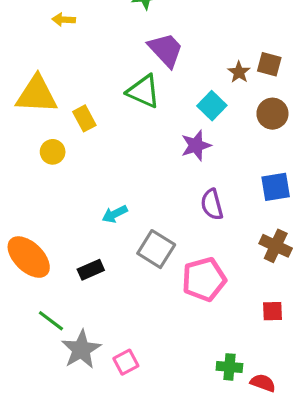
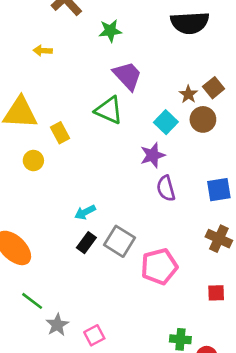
brown square: (269, 64) -> (214, 88), turned 36
brown circle: (272, 114) -> (203, 119), moved
purple semicircle: (212, 204) -> (166, 188), moved
black rectangle: (91, 270) -> (86, 243), moved, turned -30
gray star: (81, 349) -> (57, 325), size x0.7

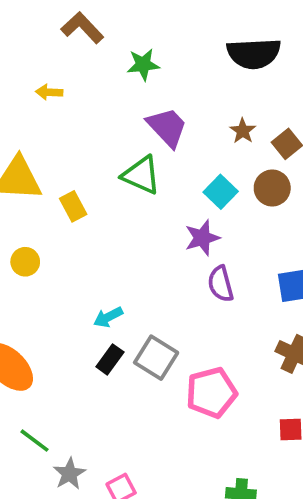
brown star: (188, 94) -> (243, 131), moved
yellow circle: (33, 161) -> (25, 262), moved

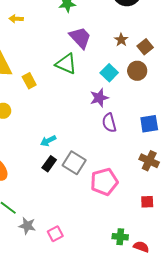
gray star: (69, 474) -> (27, 226), turned -30

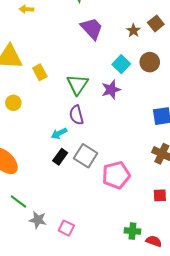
brown square: (145, 47) -> (156, 23), moved
green triangle: (66, 64) -> (77, 85), moved, turned 40
purple semicircle: (109, 123) -> (76, 115), moved
pink square: (55, 234) -> (66, 228), turned -35

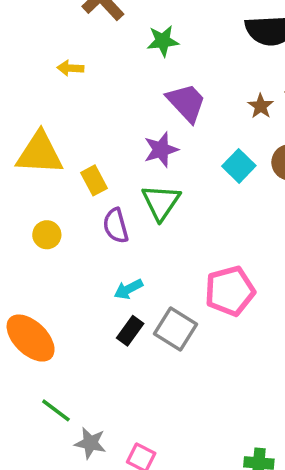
purple star: (111, 90) -> (161, 150), moved
purple semicircle: (76, 115) -> (116, 226), moved
pink pentagon: (116, 175) -> (230, 291), moved

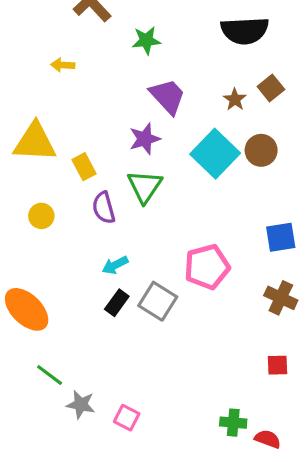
cyan square: (239, 166) -> (215, 154), size x1.6

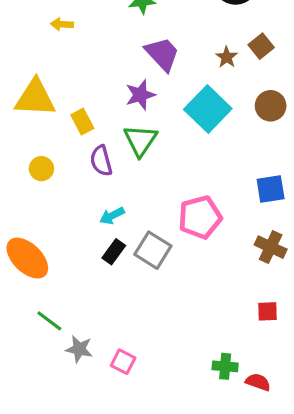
brown circle: (261, 150) -> (271, 106), moved

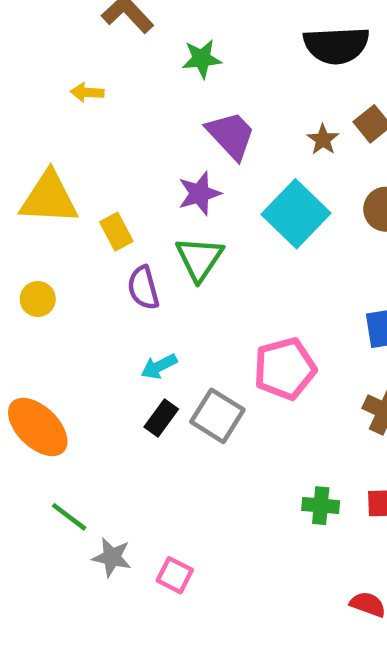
yellow circle: (41, 169) -> (38, 299), moved
green cross: (225, 366) -> (321, 506), moved

